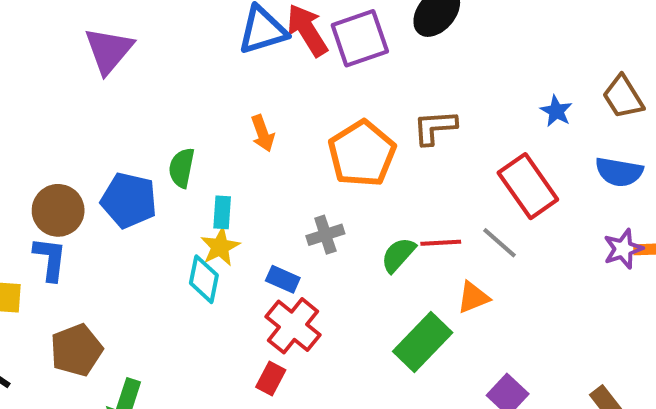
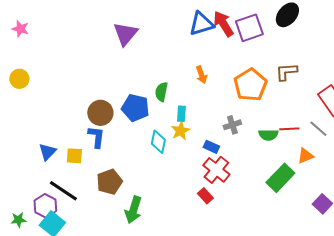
green semicircle: (398, 255) -> (268, 135), turned -132
cyan diamond: (204, 279) -> (158, 142), moved
red rectangle: (271, 378) -> (205, 196), turned -70

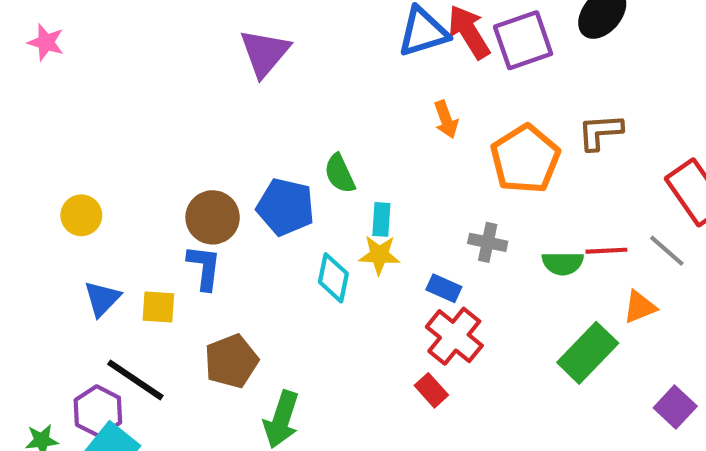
orange arrow: (201, 75) -> (446, 119), moved
yellow circle: (19, 79) -> (81, 215), moved
green semicircle: (161, 92) -> (340, 174), turned -36
gray cross: (232, 125) -> (488, 242), turned 30
yellow star: (180, 131) -> (379, 255), turned 30

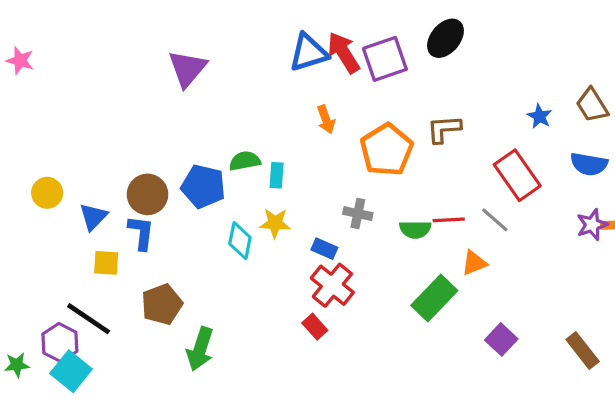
green semicircle: (340, 174) -> (245, 161), turned 104
cyan rectangle: (381, 219) -> (277, 175), moved
blue triangle: (102, 299) -> (93, 217), moved

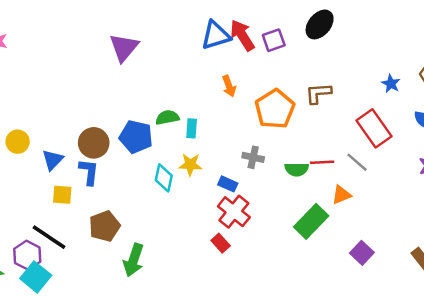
purple square: (385, 59) -> (274, 40), size x0.7

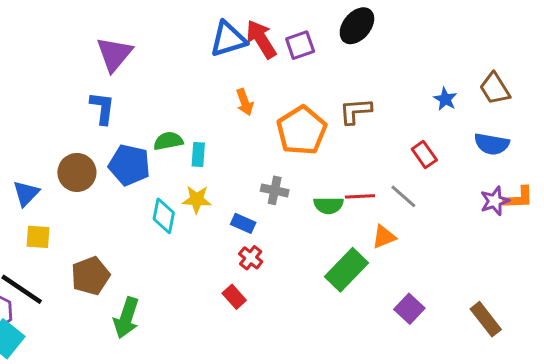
red rectangle: (374, 128) -> (424, 154), size x0.6
blue L-shape: (89, 172) -> (102, 108), moved
red cross: (234, 212) -> (251, 258), size x0.6

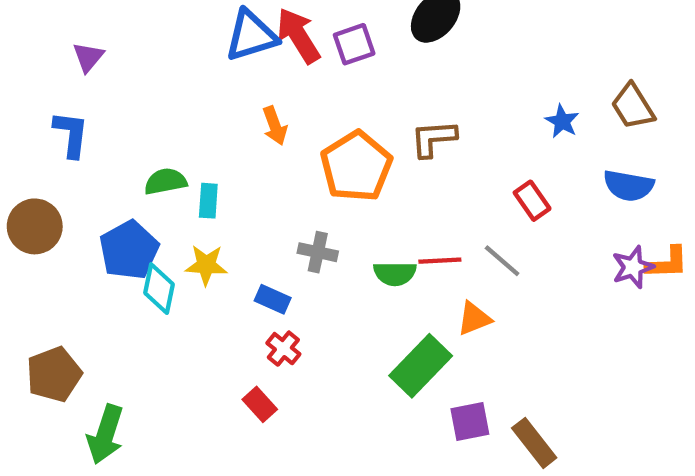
purple triangle: (114, 54) -> (88, 57), size x0.6
blue pentagon: (129, 165) -> (129, 250), moved, turned 30
purple square: (409, 309) -> (470, 422), moved, turned 36
brown rectangle: (486, 319) -> (534, 443), moved

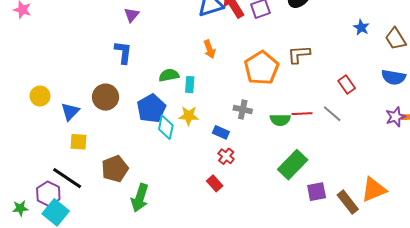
blue star: (562, 121) -> (361, 27), moved
orange arrow: (275, 126) -> (209, 49), moved
orange triangle: (474, 319) -> (374, 190), moved, size x1.5

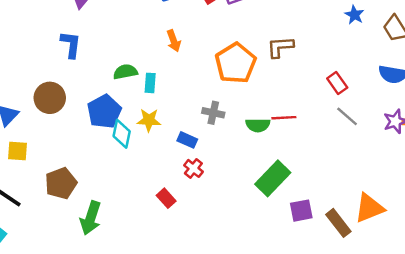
gray line: (332, 114) -> (347, 116), moved
red rectangle: (215, 183) -> (166, 198), moved

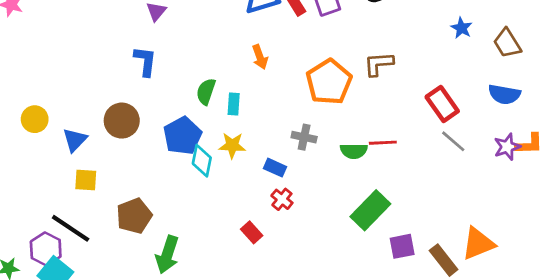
green semicircle: (125, 72) -> (206, 92), turned -60
red rectangle: (337, 83) -> (442, 104), size x1.4

